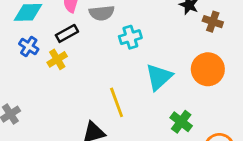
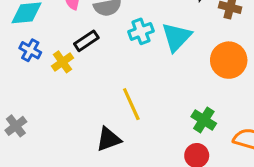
black rectangle: (67, 33) -> (86, 41), moved
cyan triangle: (159, 77) -> (177, 37), moved

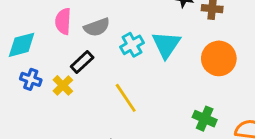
yellow line: (131, 104) -> (126, 98), moved

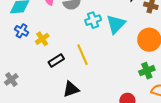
black rectangle: (82, 62) -> (56, 60), moved
green cross: (205, 119) -> (147, 71), moved, turned 35

